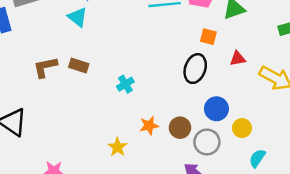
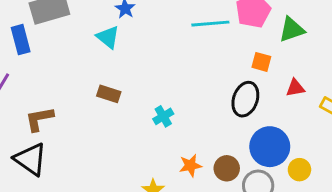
brown L-shape: (45, 67) -> (39, 119), moved
blue circle: (216, 109) -> (270, 147), size x1.4

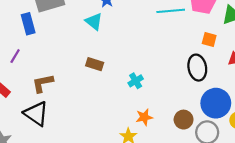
black ellipse: (245, 99) -> (197, 68), turned -30
orange star: (190, 165) -> (144, 117), moved

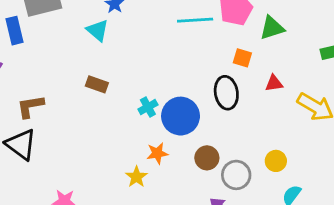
blue circle: (216, 103) -> (181, 116), moved

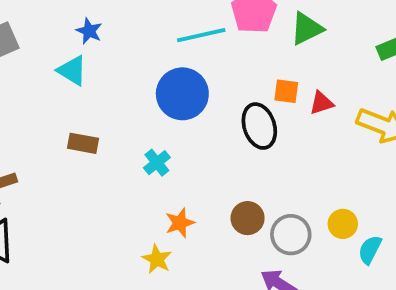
orange square: (242, 58) -> (286, 91), moved
blue circle: (181, 116) -> (182, 94), moved
yellow circle: (276, 161) -> (343, 224), moved

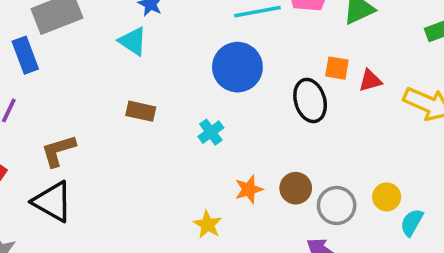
orange star: (180, 223) -> (249, 189), moved

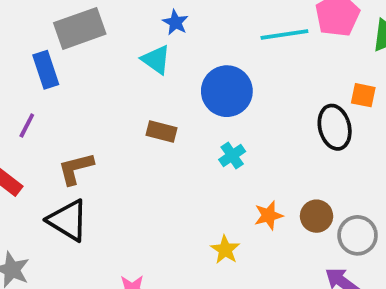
blue circle: (237, 67) -> (227, 91), moved

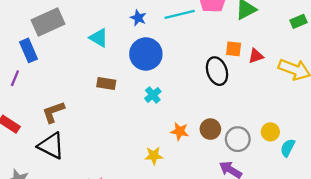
blue star: (175, 22) -> (138, 18), moved
purple line: (27, 126) -> (15, 78), moved
orange star: (269, 215) -> (180, 131), turned 30
yellow star: (225, 250) -> (154, 156), turned -30

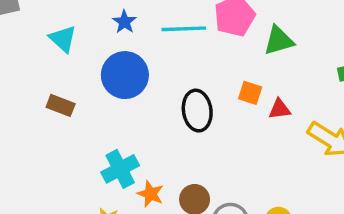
black ellipse: (217, 71) -> (197, 111), moved
cyan cross: (153, 95) -> (120, 169), moved, size x1.5

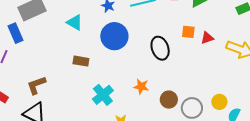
cyan cross: (120, 169) -> (103, 95), moved
orange star: (150, 194) -> (141, 87), moved

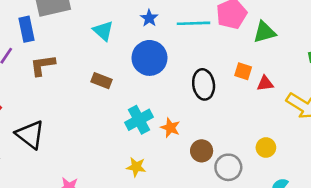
brown L-shape: (36, 85) -> (43, 65), moved
cyan cross: (103, 95) -> (139, 120), moved
yellow circle: (219, 102) -> (266, 148), moved

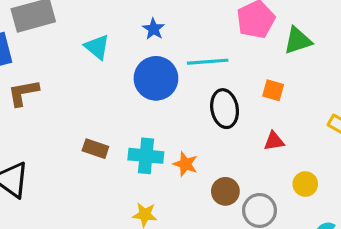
cyan line: (194, 23) -> (208, 62), moved
brown rectangle: (101, 81) -> (95, 149), moved
red triangle: (265, 83) -> (274, 141), moved
cyan cross: (139, 120) -> (146, 156), turned 36

